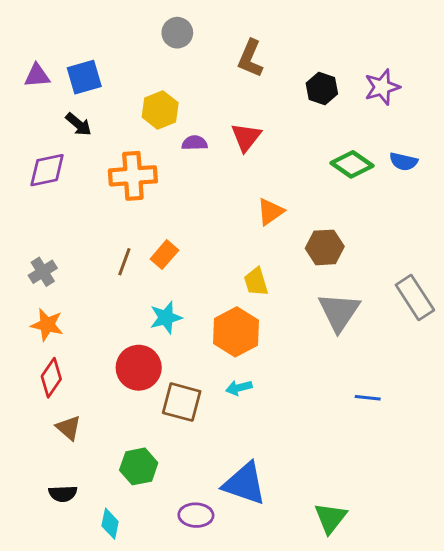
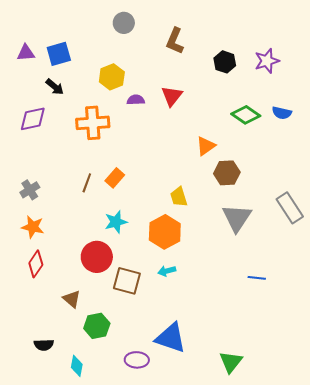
orange triangle: (270, 212) -> (206, 146), moved
brown triangle: (69, 428) -> (72, 299), moved

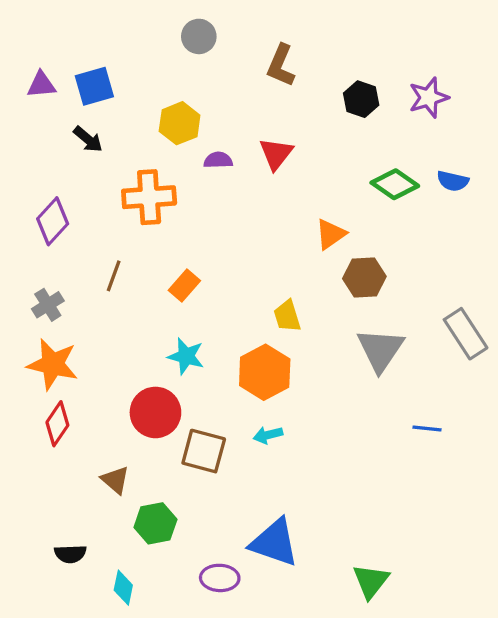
purple diamond: (33, 119) -> (53, 221), moved, turned -36
brown line: (87, 183) -> (114, 276), moved
cyan star: (116, 222) -> (186, 356), turned 30
orange star: (33, 227) -> (53, 364), size x1.4
blue line: (257, 278) -> (427, 429), moved

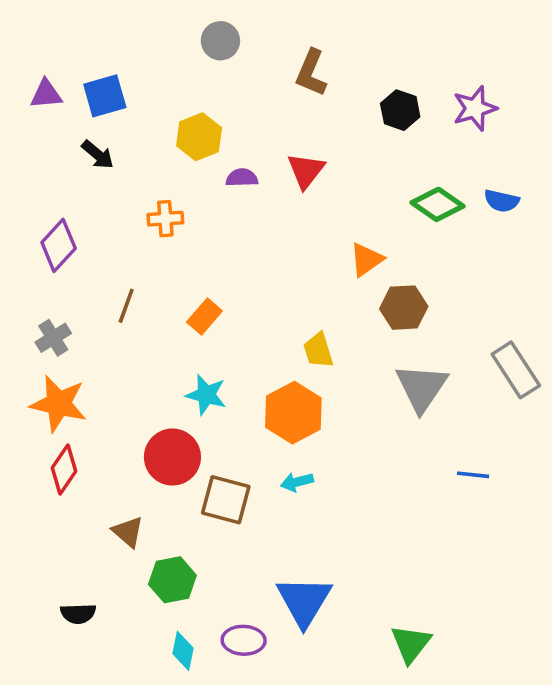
orange cross: (149, 197) -> (165, 219), size x0.6
blue triangle: (274, 543) -> (304, 601), turned 42
cyan diamond: (123, 588) -> (183, 651), moved

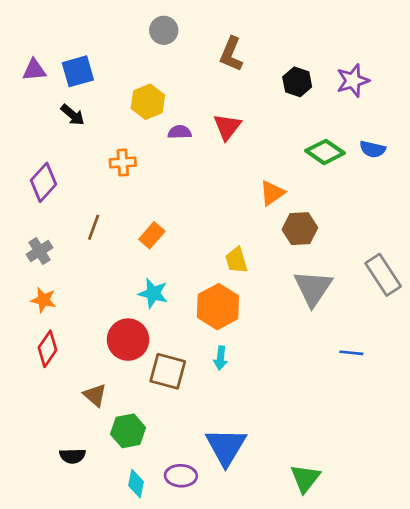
orange star: (59, 404) -> (43, 300), size x0.6
cyan arrow: (297, 482) -> (221, 358), turned -70
black semicircle: (78, 614) -> (73, 456), moved

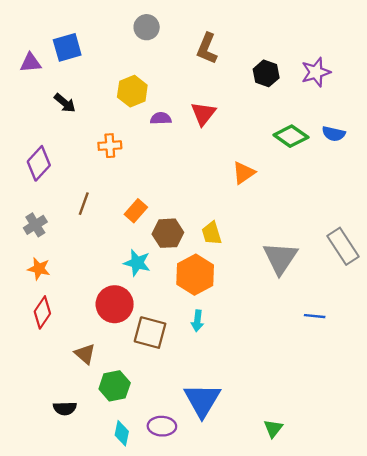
blue square: (78, 71) -> (67, 47), moved
brown hexagon: (300, 229) -> (168, 233), moved
green triangle: (305, 478) -> (273, 428), size x0.7

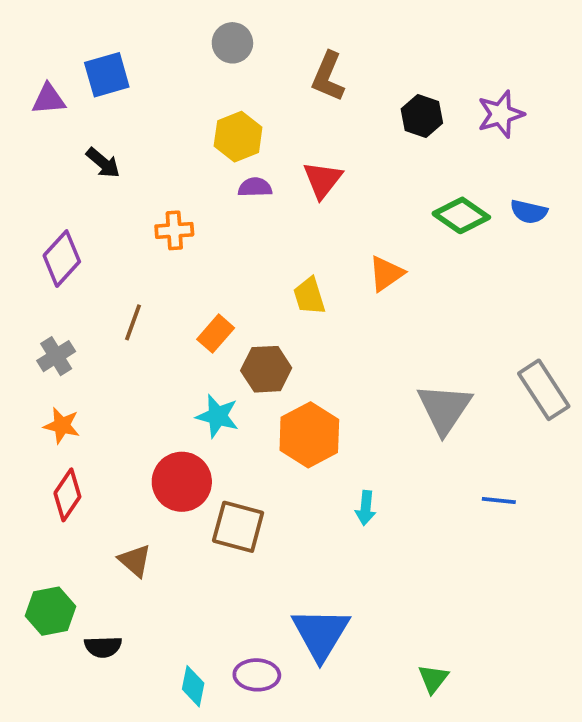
yellow hexagon: (132, 91) -> (238, 137), moved
yellow trapezoid: (212, 233) -> (309, 296), moved
cyan arrow: (197, 321) -> (366, 508), moved
green hexagon: (115, 386) -> (51, 611), moved

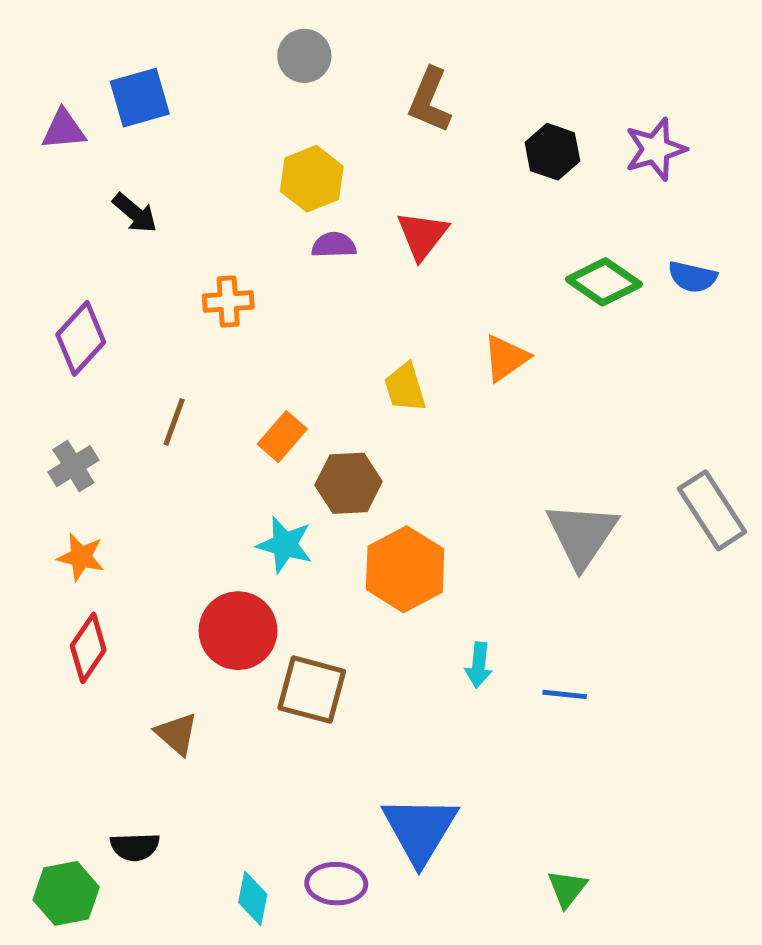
blue line: (499, 501) -> (565, 694), moved
green hexagon: (51, 611) -> (66, 893), moved

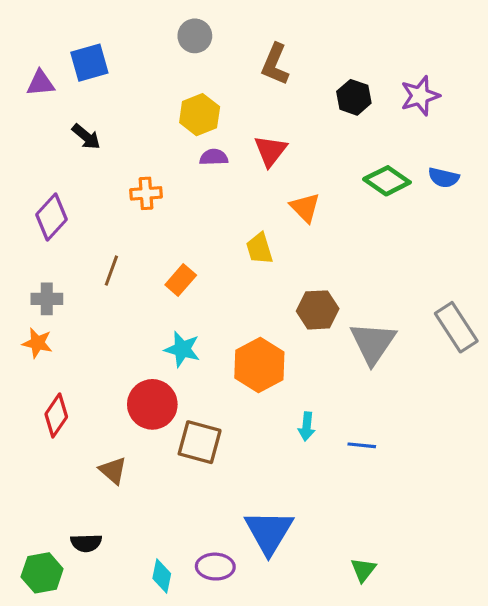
orange triangle: (506, 358) -> (305, 208), moved, turned -40
gray cross: (73, 466) -> (47, 299), turned 32
brown hexagon: (349, 483) -> (318, 310), moved
orange star: (81, 557) -> (37, 343), moved

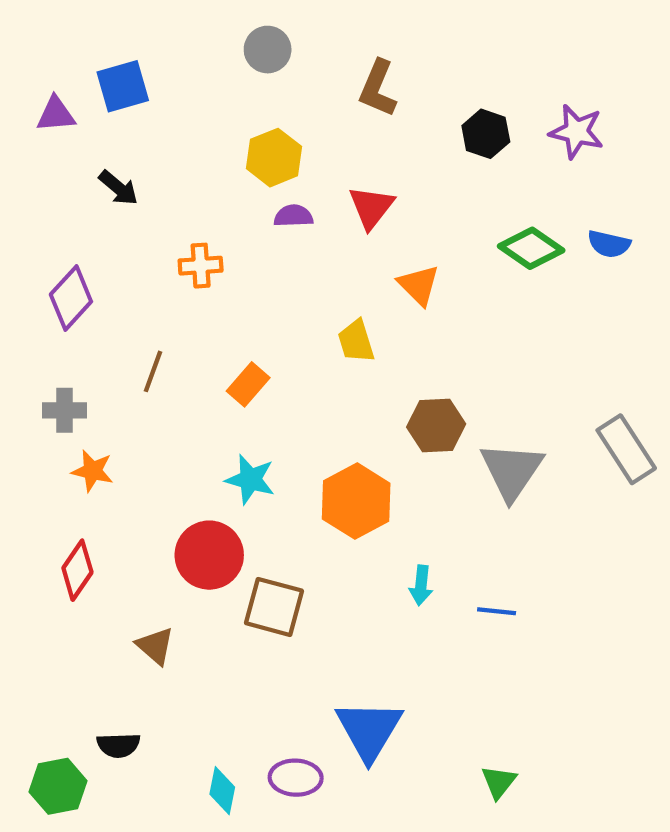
purple star: (420, 96) -> (577, 132), turned 30
orange star: (37, 343) -> (93, 471), moved

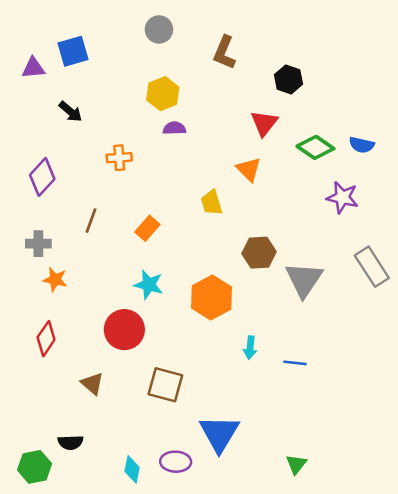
purple star: (577, 132) -> (342, 197), moved
red triangle: (371, 207) -> (264, 123), moved
brown square: (274, 607) -> (165, 385), moved

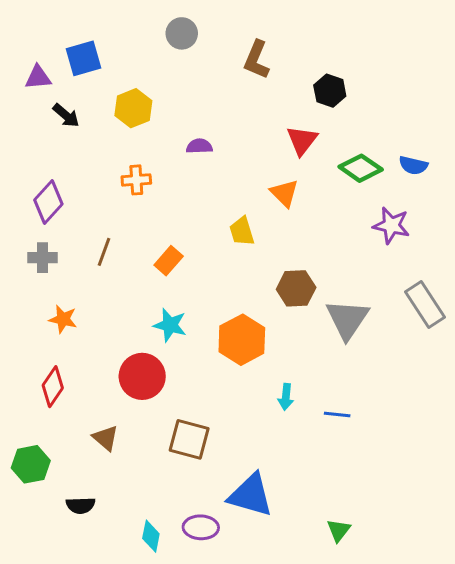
yellow hexagon: (163, 94) -> (133, 108), moved
black arrow: (70, 112) -> (66, 115), moved
gray cross: (38, 244) -> (42, 258), moved
blue triangle: (219, 433) -> (251, 495), turned -45
green hexagon: (35, 467) -> (31, 464), moved

